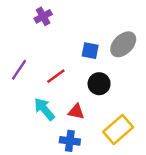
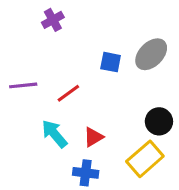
purple line: (19, 70) -> (23, 85), turned 50
black circle: (99, 84) -> (159, 121), moved
red triangle: (76, 112) -> (93, 137), turned -42

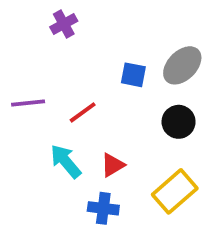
black circle: (159, 121) -> (179, 122), moved

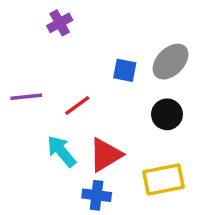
red triangle: (113, 165) -> (105, 155), size x1.5
yellow rectangle: (175, 191) -> (163, 179), turned 30

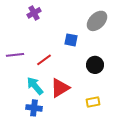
gray ellipse: (170, 62) -> (97, 21), moved
yellow rectangle: (163, 179) -> (93, 102), size x0.6
blue cross: (97, 195) -> (34, 108), moved

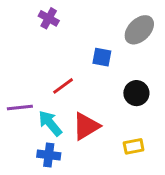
purple cross: (34, 13) -> (49, 18), turned -32
purple line: (15, 55) -> (20, 107), moved

